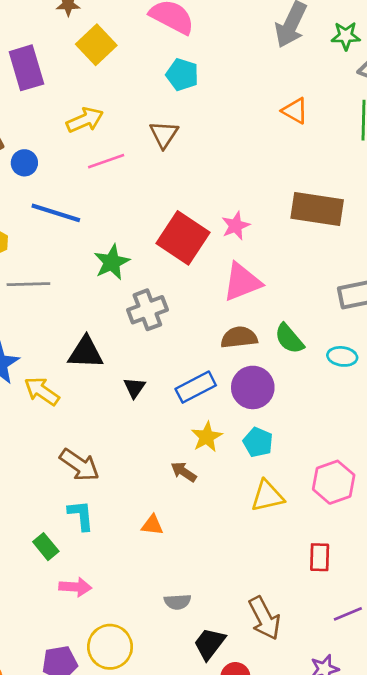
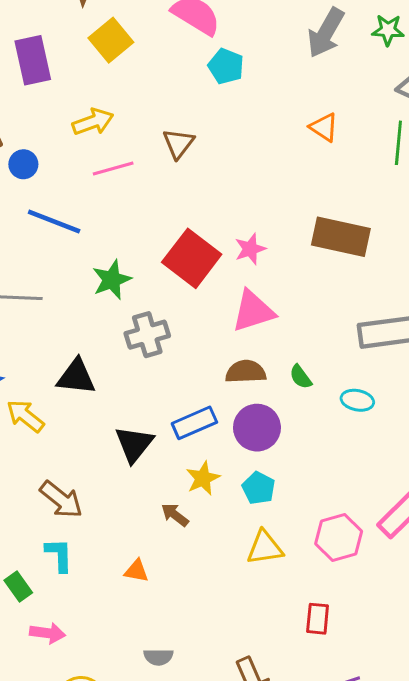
green star: (346, 36) -> (388, 30), moved
cyan pentagon: (182, 75) -> (226, 66), moved
green semicircle: (289, 339) -> (301, 377), size x0.7
black triangle: (134, 388) -> (134, 444), moved, size x1.6

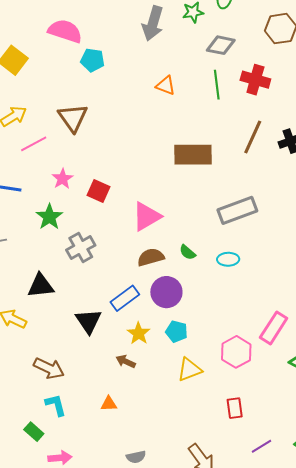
brown triangle: (178, 144) -> (73, 118), size x1.4
pink star: (250, 249) -> (62, 179), moved
red square: (192, 258) -> (99, 191), size x0.6

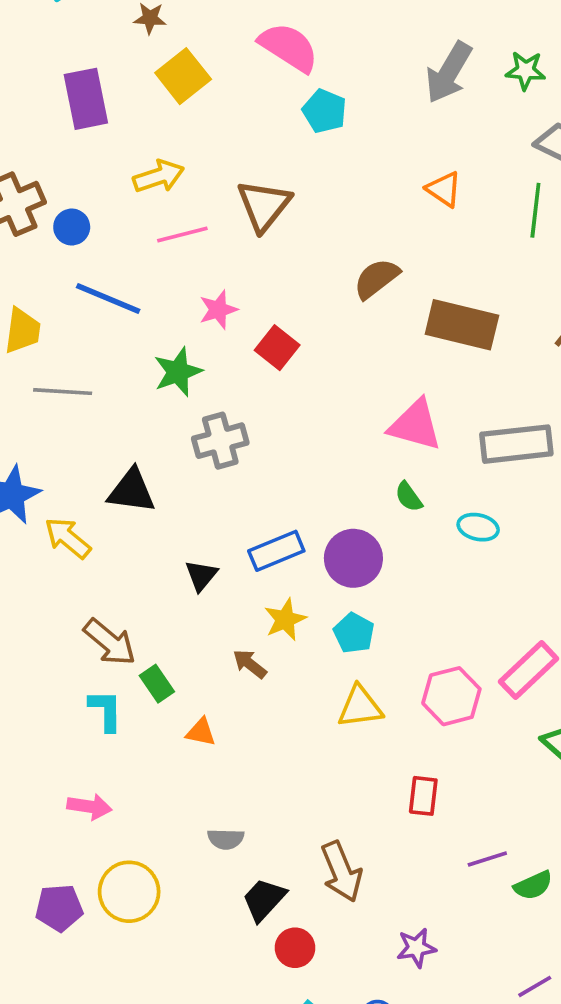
pink triangle: (147, 216) -> (415, 425), moved, turned 32
brown semicircle: (151, 257) -> (376, 279), moved, turned -36
black triangle: (88, 321) -> (201, 575), size x0.7
green rectangle: (34, 432) -> (157, 684), moved
purple line: (262, 446) -> (487, 859), moved

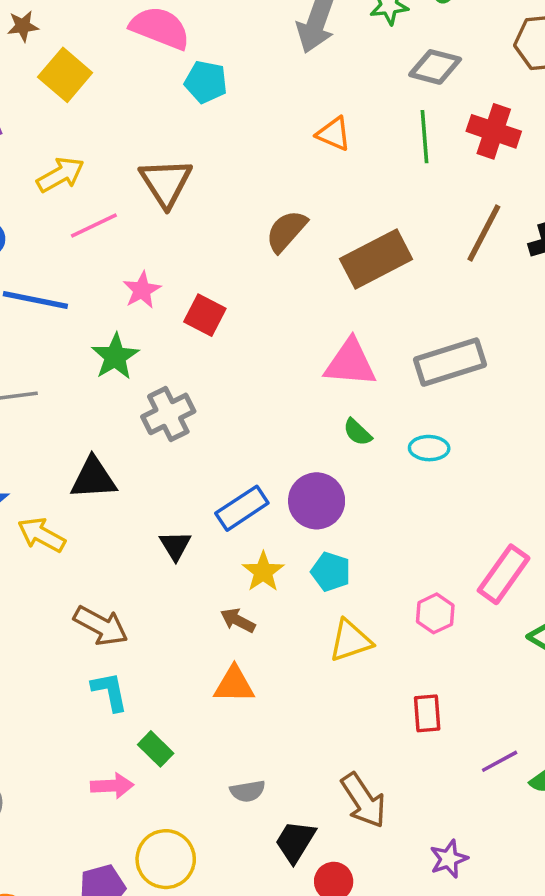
brown rectangle: (462, 325) -> (376, 259), turned -30
green rectangle: (157, 684) -> (156, 749), moved
pink hexagon: (451, 696) -> (435, 613), size x0.7
orange triangle: (201, 732) -> (234, 685), moved, size x1.4

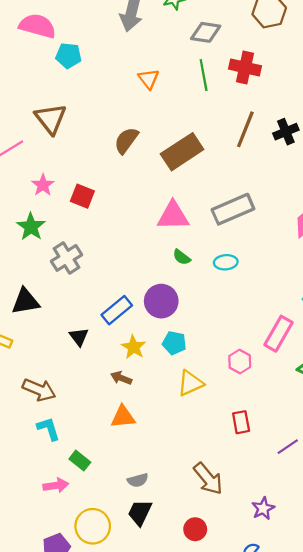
orange triangle: (334, 134) -> (149, 79), turned 35
black trapezoid: (295, 841) -> (140, 513), moved

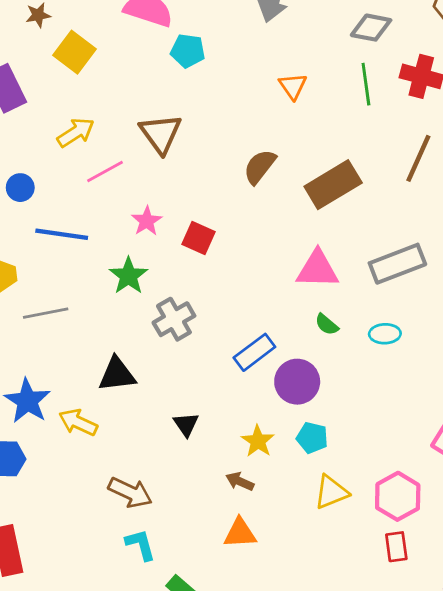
blue rectangle: (117, 310) -> (254, 352), moved
pink hexagon: (240, 362) -> (398, 496), moved, size x1.5

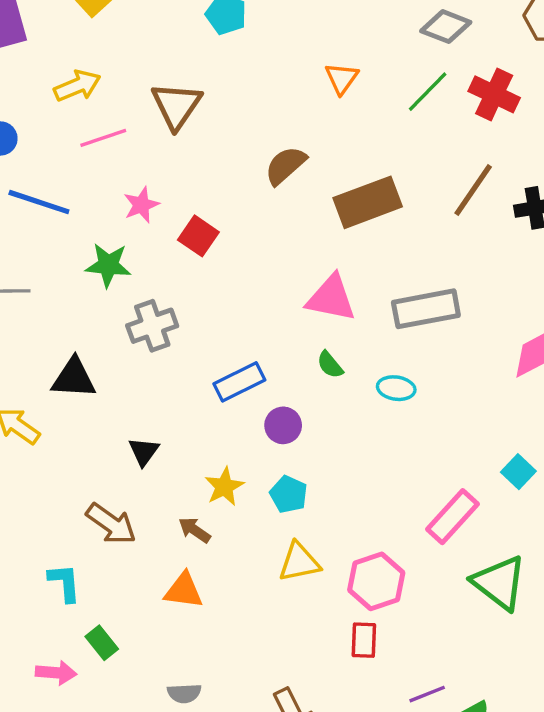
green line: (366, 84) -> (428, 92), turned 42
green star: (128, 276) -> (108, 265), turned 30
purple circle: (297, 382) -> (283, 425), size x0.7
brown arrow: (130, 492) -> (111, 524), moved

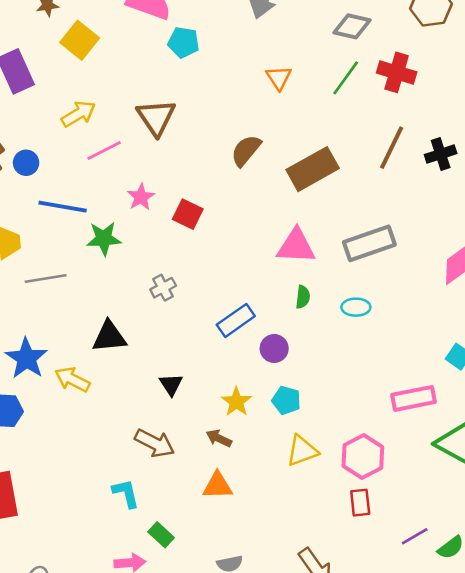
green star: (108, 265) -> (104, 239), moved
gray cross: (152, 326) -> (163, 288), size x0.7
green semicircle: (330, 365) -> (303, 297), turned -125
pink rectangle: (452, 517) -> (414, 398), turned 45

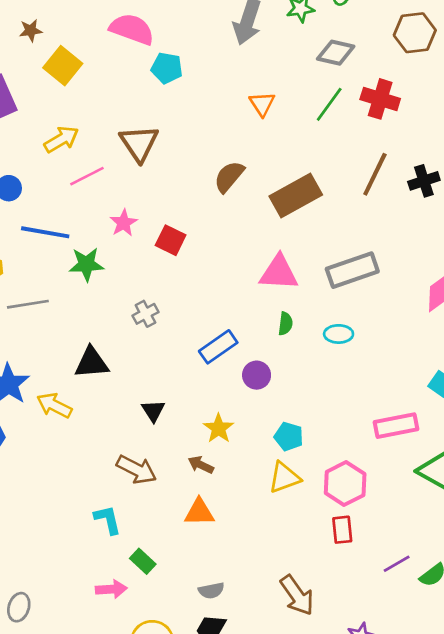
cyan pentagon: (286, 400) -> (289, 437), moved

